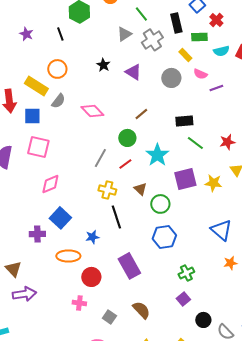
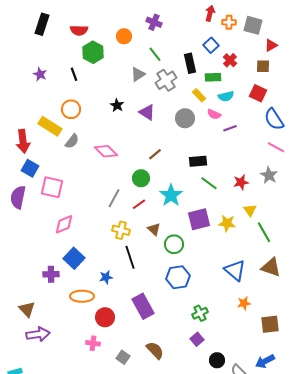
cyan semicircle: (221, 51) -> (226, 96), moved
blue square: (32, 116) -> (30, 168), moved, turned 30

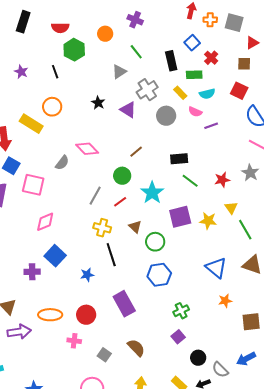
gray cross: (166, 80) -> (147, 90), moved
gray semicircle: (72, 141) -> (62, 163), moved
orange ellipse: (82, 296) -> (50, 315), moved

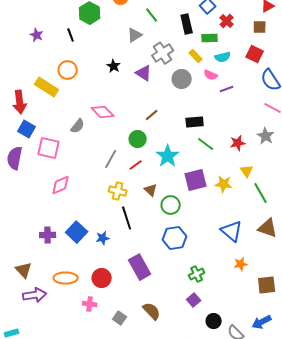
blue square: (55, 256) -> (77, 232), moved

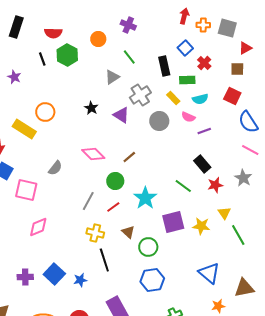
black line: (71, 35) -> (42, 59), moved
pink diamond: (103, 112) -> (93, 154), moved
black rectangle: (195, 122) -> (202, 164), moved, turned 54
brown triangle: (268, 228) -> (244, 288), moved, turned -30

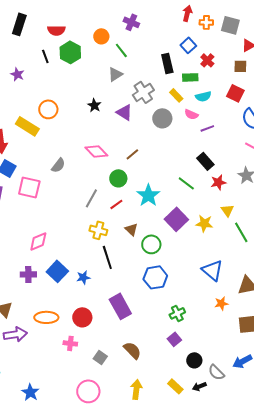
green line: (129, 57) -> (121, 50), moved
purple square: (173, 222) -> (176, 219), turned -30
pink diamond: (38, 227) -> (38, 241), moved

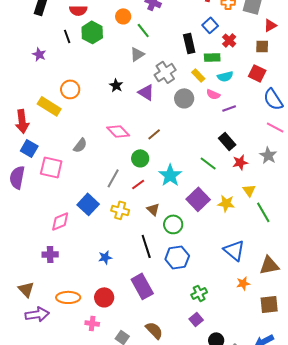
black line: (107, 257) -> (146, 246), moved
blue square: (57, 271) -> (88, 204), moved

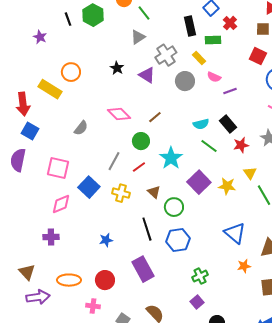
cyan semicircle: (225, 76) -> (201, 124), moved
pink square: (51, 167) -> (58, 168), moved

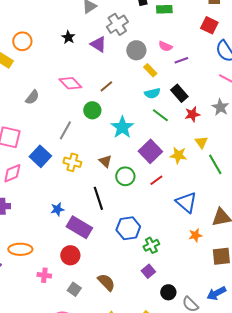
yellow rectangle: (199, 58) -> (150, 70), moved
red line: (139, 167) -> (156, 180), moved
blue hexagon: (178, 240) -> (128, 228), moved
purple rectangle: (143, 269) -> (79, 227), moved, turned -30
red circle: (105, 280) -> (70, 255), moved

